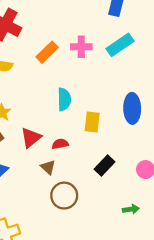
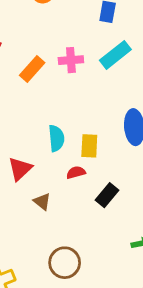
cyan semicircle: (64, 99) -> (56, 138), moved
red semicircle: (60, 144) -> (76, 172), moved
brown circle: (64, 196) -> (65, 263), moved

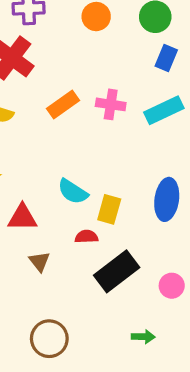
cyan semicircle: (56, 138) -> (73, 192), turned 115
red triangle: (20, 169) -> (22, 217), turned 30
black rectangle: (107, 195) -> (117, 271), size x1.5

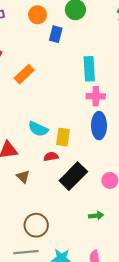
blue rectangle: (166, 58) -> (56, 34), moved
pink cross: (111, 104) -> (96, 96), moved
cyan rectangle: (164, 110) -> (89, 69), turned -60

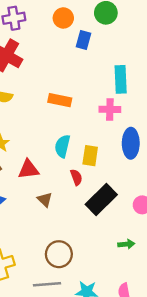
orange rectangle: (24, 74) -> (60, 100), moved, turned 54
pink cross: (96, 96) -> (110, 109), moved
cyan semicircle: (38, 129) -> (62, 146), turned 78
red semicircle: (51, 157) -> (76, 177), turned 80

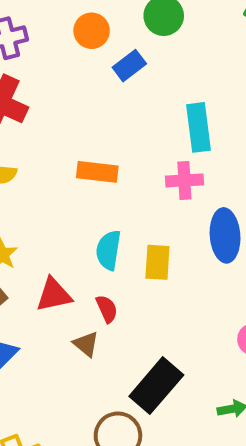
blue rectangle: (84, 40) -> (129, 66), turned 42
red semicircle: (76, 177) -> (107, 309), moved
black rectangle: (101, 200) -> (156, 386), moved

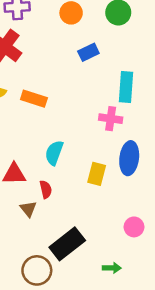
blue rectangle: (129, 66) -> (88, 52), moved
orange rectangle: (97, 172) -> (34, 99), moved
yellow rectangle: (157, 262) -> (97, 174), moved

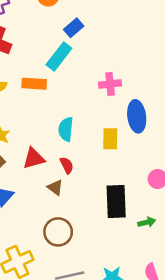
cyan rectangle: (126, 87) -> (59, 56), moved, turned 48
black rectangle: (67, 244) -> (116, 202), moved, turned -40
brown circle: (37, 270) -> (58, 232), moved

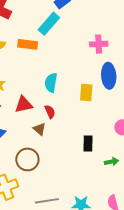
pink cross: (110, 84) -> (99, 44), moved
black rectangle: (116, 202) -> (88, 143), size x0.6
brown circle: (58, 232) -> (27, 159), moved

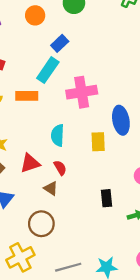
pink cross: (99, 44) -> (82, 92), moved, size x1.5

